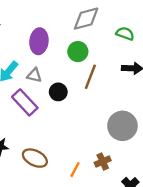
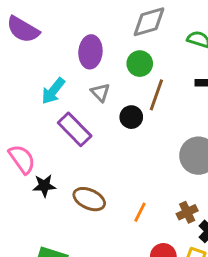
gray triangle: (34, 75) -> (100, 92), moved, turned 35
black circle: (58, 92) -> (131, 117), moved
brown cross: (103, 162) -> (187, 212), moved

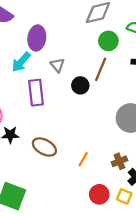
purple ellipse: (90, 52) -> (37, 38), moved
green circle: (140, 64) -> (108, 41), moved
purple rectangle: (75, 129) -> (36, 93), turned 35

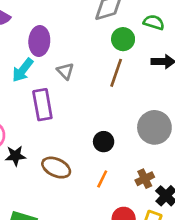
black circle: (80, 85) -> (104, 142), moved

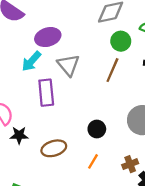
purple ellipse: (39, 41) -> (48, 37), turned 65
gray triangle: (65, 71) -> (68, 65), size x1.5
brown ellipse: (56, 168) -> (54, 148), turned -45

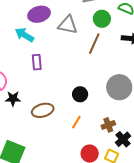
cyan arrow: (31, 61) -> (24, 35), turned 78
gray triangle: (68, 65) -> (68, 25), moved, turned -40
purple rectangle: (46, 93) -> (37, 62), size x0.7

